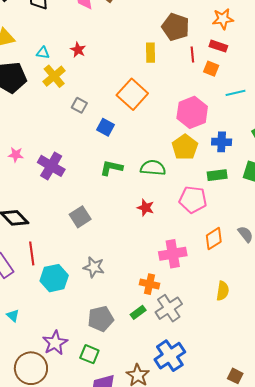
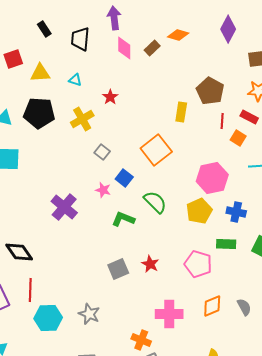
cyan triangle: (43, 53) -> (75, 80), moved
pink star: (16, 155) -> (103, 190), moved
green semicircle: (153, 168) -> (155, 202), moved, turned 30
gray square: (80, 217) -> (118, 269), moved

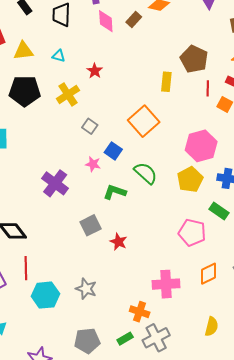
green rectangle: (226, 244) -> (219, 211), turned 36
red star: (150, 264) -> (118, 242), moved
gray square: (118, 269) -> (91, 225), moved

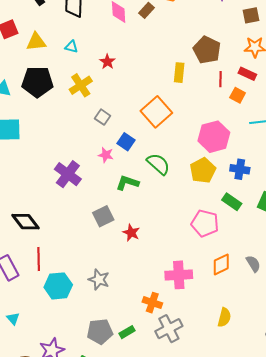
green rectangle: (125, 339) -> (127, 332), moved

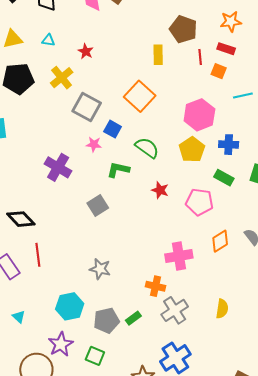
gray square: (103, 117) -> (87, 107), size x1.8
red star: (131, 233) -> (160, 190), moved
cyan hexagon: (58, 286) -> (70, 306), moved
yellow semicircle: (224, 317) -> (222, 309), moved

